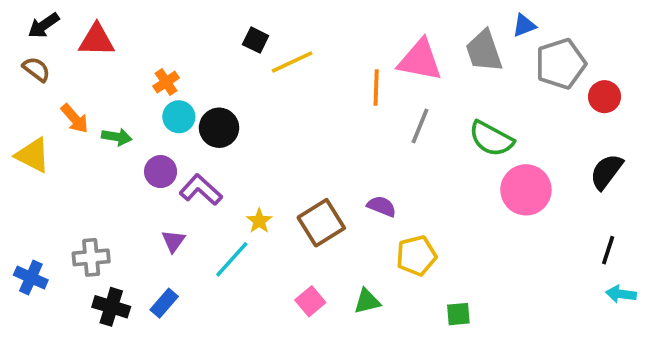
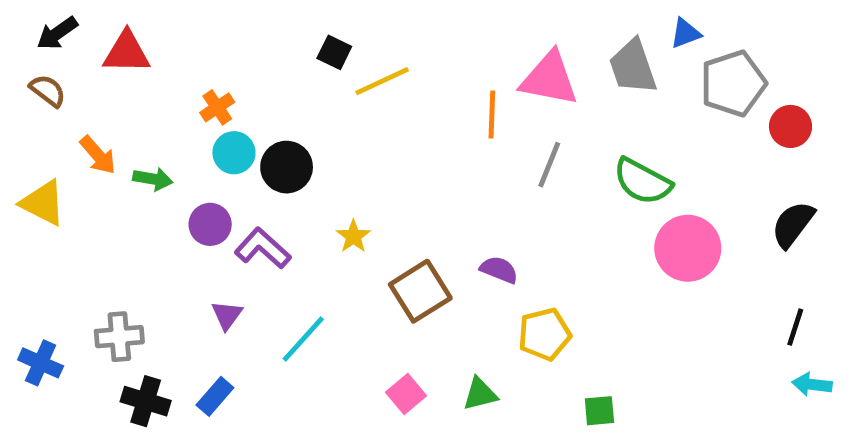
yellow star: (259, 221) -> (353, 236), moved

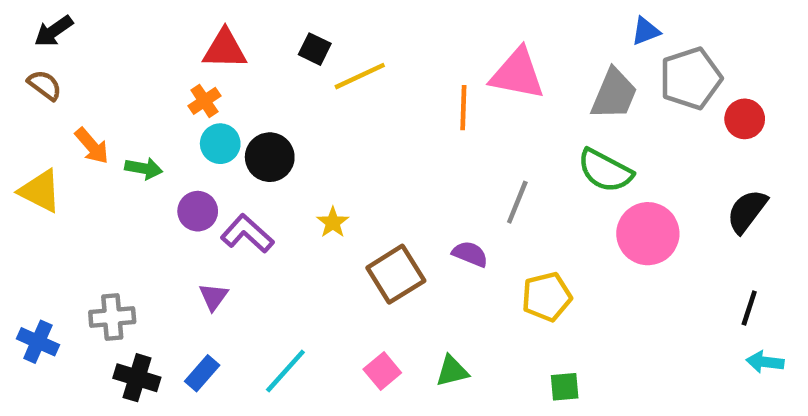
red triangle: (127, 52) -> (225, 49), moved
gray trapezoid: (633, 67) -> (614, 94), moved, turned -138
gray line: (549, 165) -> (517, 202), moved
yellow pentagon: (544, 334) -> (547, 297), moved
cyan line: (303, 339) -> (285, 371), moved

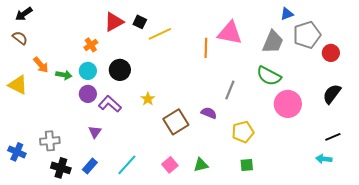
red triangle: (225, 49) -> (114, 22), moved, turned -30
cyan circle: (220, 144) -> (88, 71), moved
black line: (749, 308) -> (333, 137), turned 49
cyan arrow: (765, 362) -> (324, 159), moved
green square: (565, 387) -> (247, 165), moved

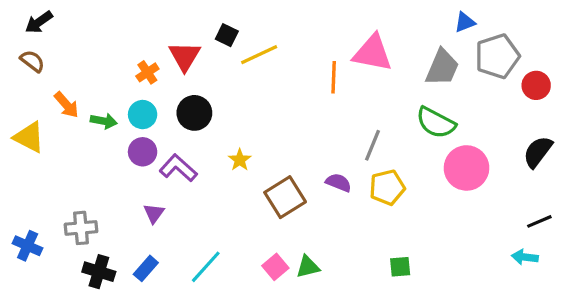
red triangle: (114, 22) -> (185, 56), moved, turned -30
yellow pentagon: (243, 132) -> (387, 187), moved
green triangle: (201, 165) -> (308, 267), moved

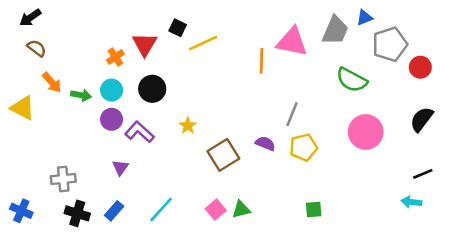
brown semicircle: (32, 61) -> (37, 48), moved
gray trapezoid: (442, 68) -> (335, 30), moved
green semicircle: (436, 123) -> (352, 80), moved
blue cross: (28, 246) -> (21, 211), moved

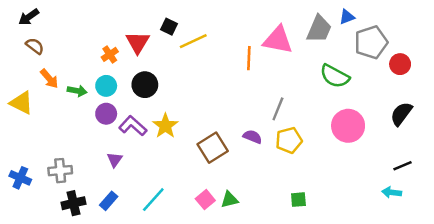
yellow star: (188, 126) -> (165, 126), moved, size x1.5
blue cross: (21, 211) -> (20, 178), moved
black cross: (77, 213) -> (73, 203), turned -30

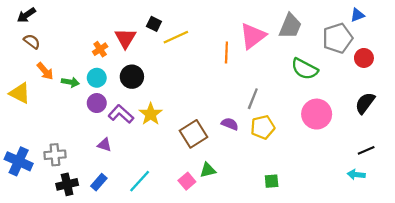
blue triangle: (347, 17) -> (357, 15), moved
pink triangle: (278, 40) -> (253, 36), turned -48
purple triangle: (115, 160) -> (104, 145), turned -48
blue cross: (20, 178) -> (19, 161), size x1.4
green triangle: (230, 200) -> (208, 170), moved

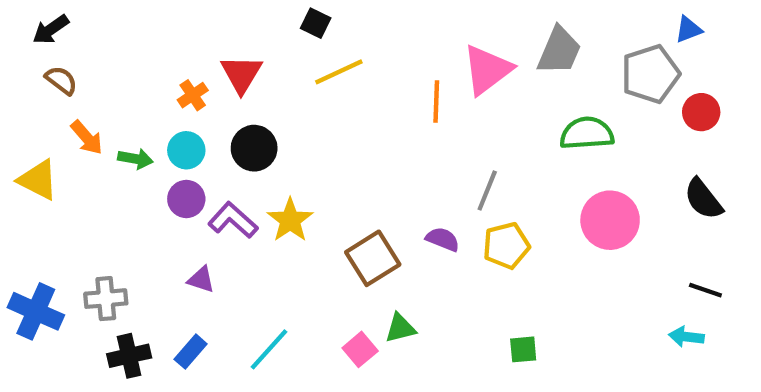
black square: (154, 24) -> (316, 23), moved
green semicircle: (305, 69) -> (587, 133), turned 148
black semicircle: (365, 103) -> (703, 199), turned -75
black line: (366, 150) -> (705, 290), turned 42

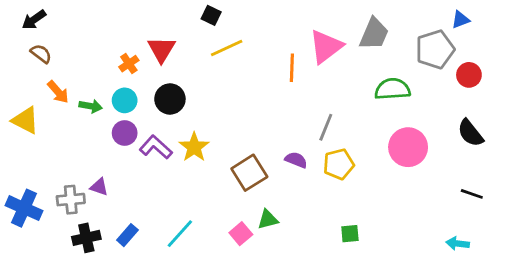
purple triangle: (201, 280) -> (99, 187), moved
cyan arrow: (686, 337) -> (458, 244), moved

